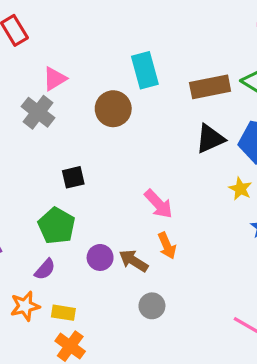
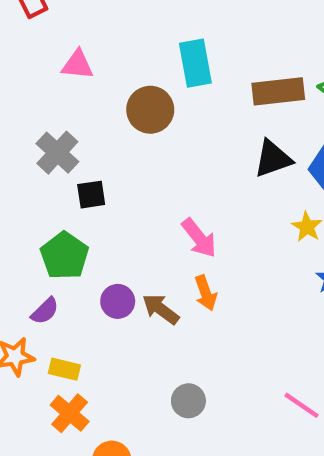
pink triangle: (55, 79) -> (77, 65), turned 32
gray cross: (38, 112) -> (57, 153), moved
gray circle: (152, 306) -> (188, 401), moved

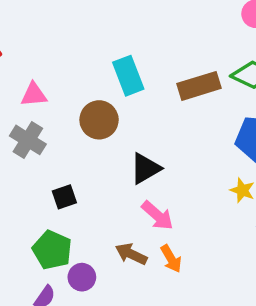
gray cross: (57, 153) -> (28, 140), moved
black triangle: (273, 159) -> (145, 169), moved
purple circle: (118, 301) -> (82, 277), moved
brown arrow: (161, 309) -> (131, 254), moved

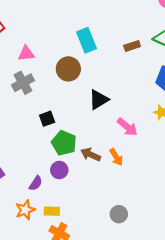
brown rectangle: (199, 86) -> (132, 46), size x0.6
gray cross: (28, 140) -> (23, 83), turned 30
pink arrow: (157, 215) -> (127, 127), moved
green pentagon: (52, 250) -> (64, 143), moved

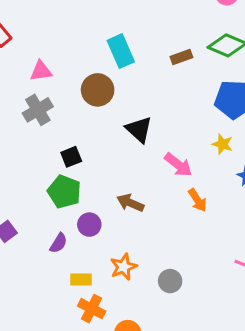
black triangle: (99, 100) -> (139, 129), turned -45
green pentagon: (64, 143) -> (64, 192), moved
orange arrow: (116, 157) -> (197, 200), moved
orange star: (25, 210) -> (123, 267), moved

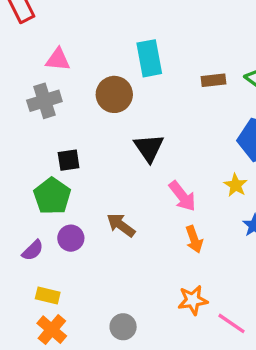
orange star: (123, 267) -> (193, 300), moved
gray circle: (170, 281) -> (123, 327), moved

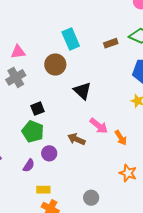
pink arrow: (182, 196) -> (99, 126), moved
orange star: (193, 300) -> (128, 173), turned -30

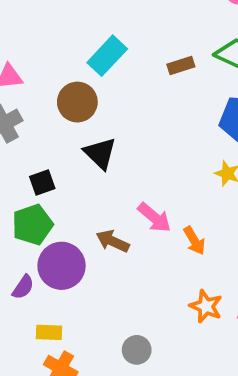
cyan rectangle: (71, 39) -> (107, 56), turned 65
black triangle: (82, 91) -> (100, 153), moved
green pentagon: (33, 132) -> (32, 225), turned 30
purple circle: (49, 153) -> (62, 266), size x1.6

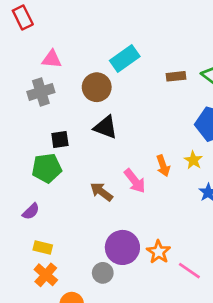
black triangle: (100, 153) -> (106, 127), turned -35
orange arrow: (194, 241) -> (163, 166), moved
purple circle: (62, 266) -> (122, 247), moved

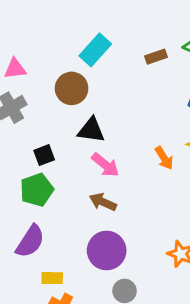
pink arrow: (135, 181) -> (105, 165), moved
purple semicircle: (31, 211) -> (30, 241), size x1.6
purple circle: (122, 247) -> (107, 251), moved

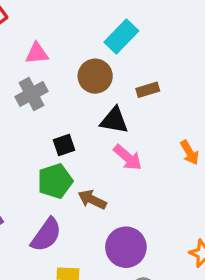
brown rectangle: (156, 57) -> (148, 90), moved
brown arrow: (103, 202) -> (92, 200), moved

